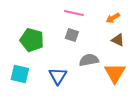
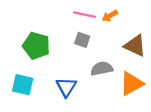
orange arrow: (113, 18) -> (110, 16), moved
brown triangle: (118, 40) -> (135, 46), size x1.5
orange triangle: (115, 73) -> (132, 84), turned 30

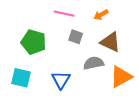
pink line: (85, 15) -> (64, 14), moved
brown triangle: (135, 46) -> (110, 42), moved

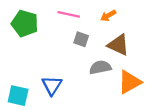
green pentagon: (34, 42) -> (25, 23), moved
cyan square: (21, 78) -> (18, 96), moved
blue triangle: (61, 80) -> (52, 85), moved

